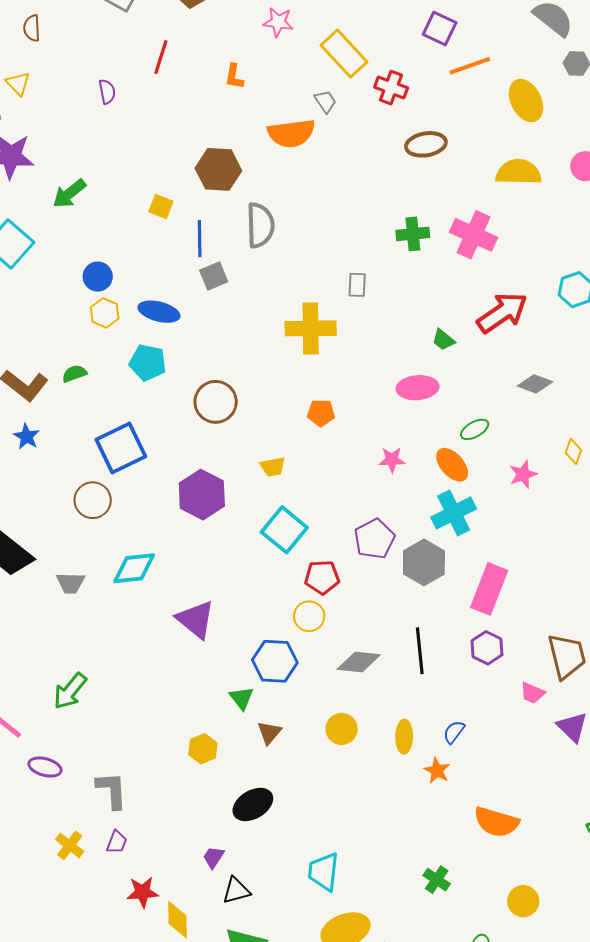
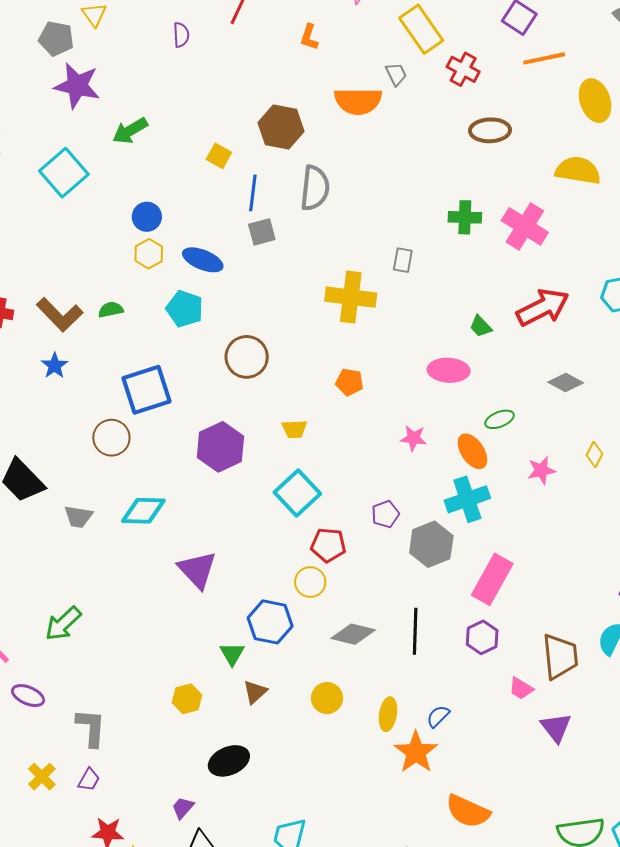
purple pentagon: (374, 539) -> (385, 514), size x0.7
orange star: (437, 771) -> (416, 752), size x1.6

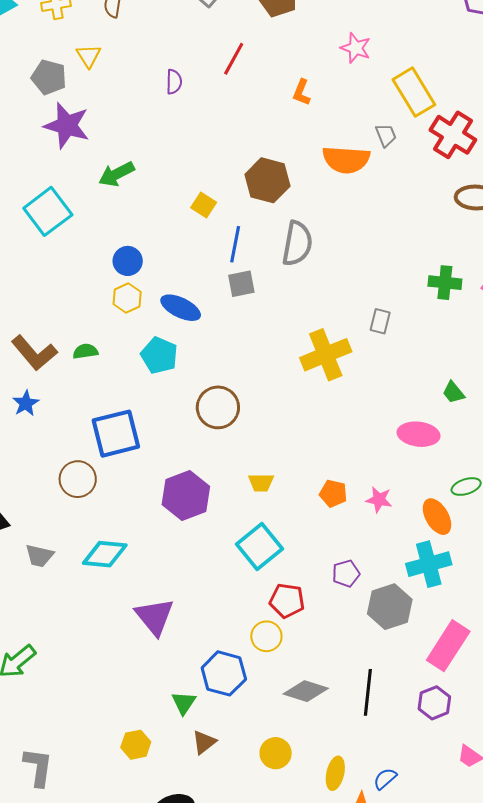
red cross: (463, 69) -> (453, 135), size x1.4
yellow cross: (351, 297) -> (326, 355), turned -33
orange pentagon: (350, 382) -> (333, 493), moved

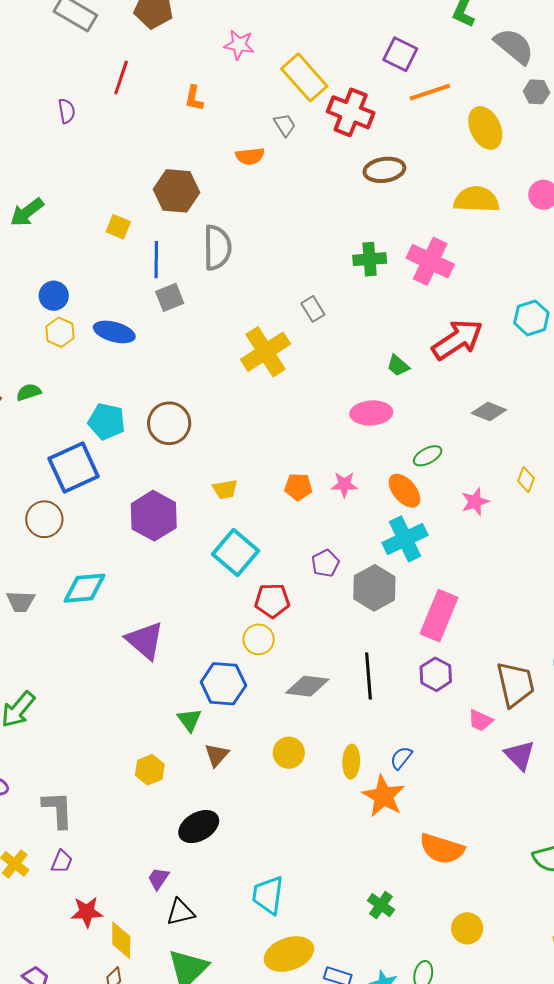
orange semicircle: (346, 160) -> (250, 156), size x0.6
gray rectangle: (380, 321) -> (313, 309), turned -35
cyan pentagon: (159, 355) -> (107, 421), moved

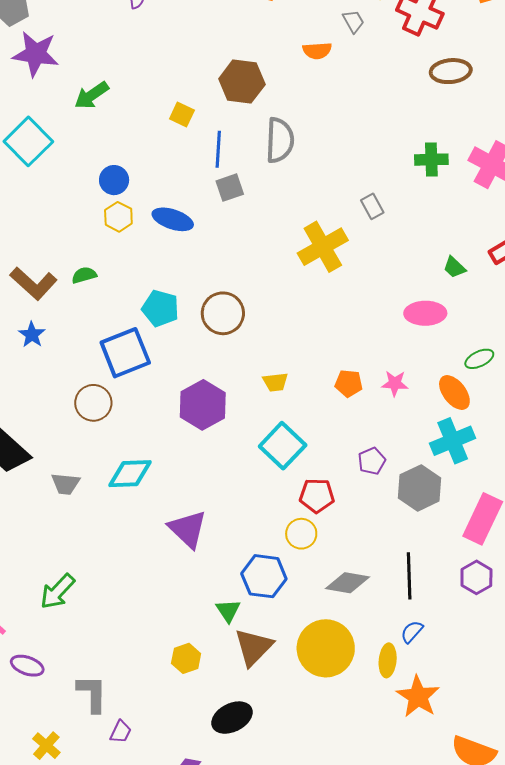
yellow circle: (289, 753) -> (326, 648), size x1.8
brown triangle: (217, 755) -> (253, 647), size x1.6
blue semicircle: (401, 758) -> (412, 632), moved
purple trapezoid: (62, 862) -> (121, 732), moved

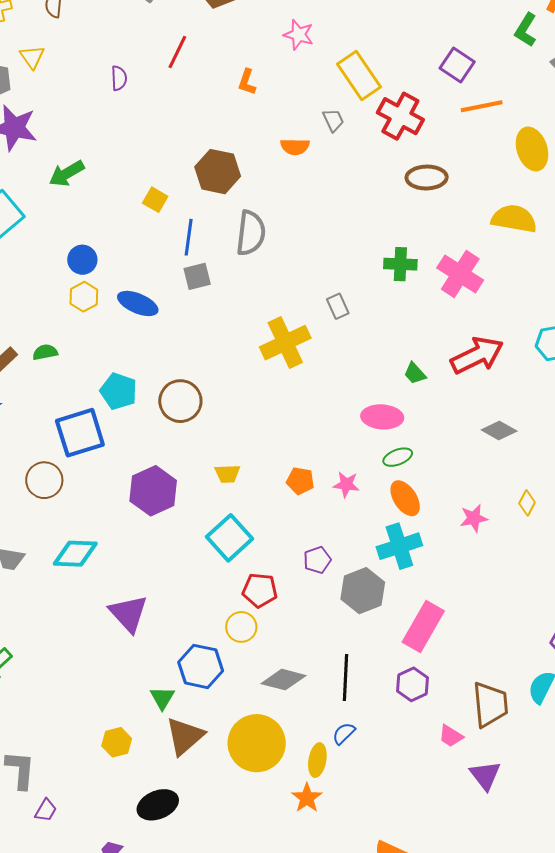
green ellipse: (479, 359) -> (398, 457), moved
orange star: (418, 697) -> (307, 798), moved, size x0.7

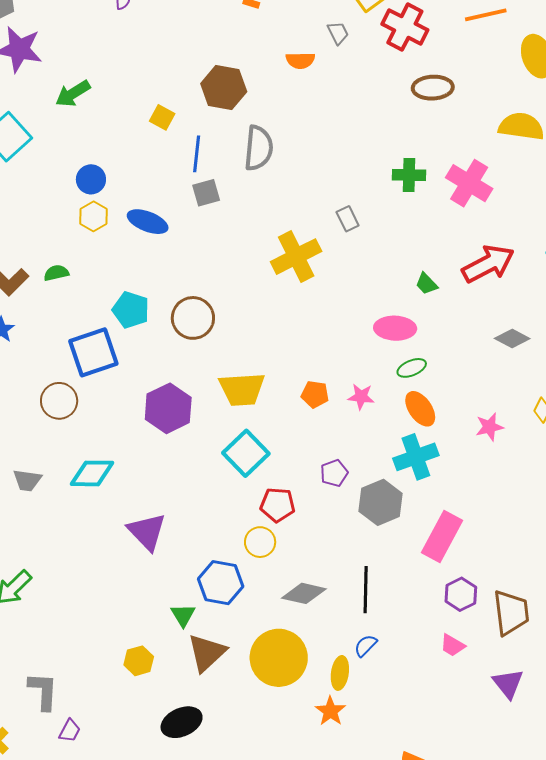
yellow trapezoid: (227, 474) -> (242, 389), size x1.8
purple hexagon: (412, 684) -> (461, 594), moved
pink trapezoid: (451, 736) -> (453, 645), moved

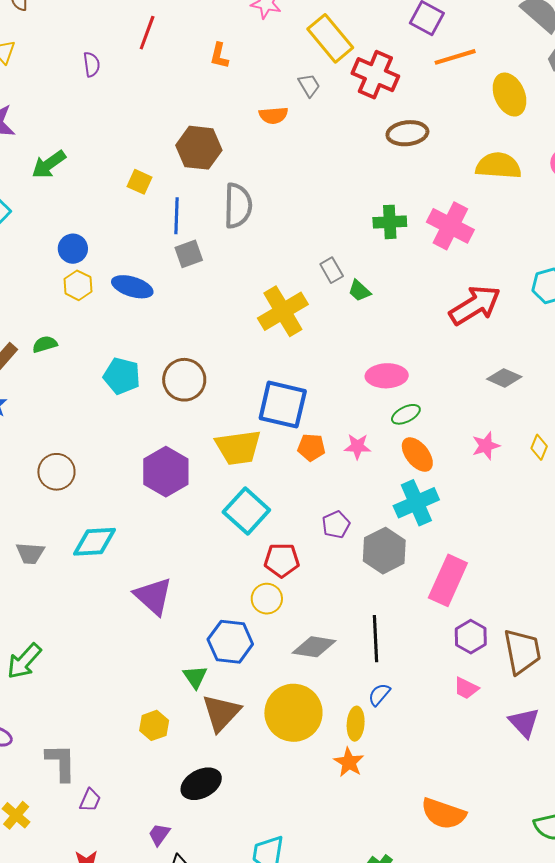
green trapezoid: (426, 284) -> (359, 291), moved
blue square: (93, 352) -> (283, 405), moved, turned 36
pink star: (489, 427) -> (486, 446), moved

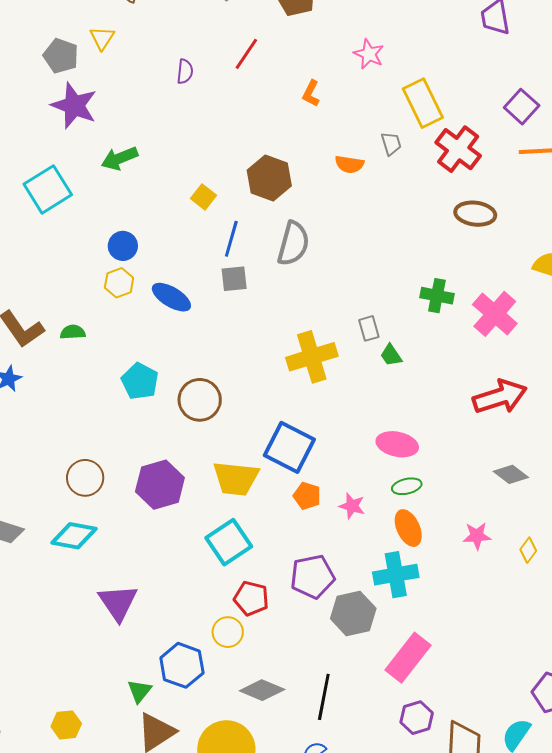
brown circle: (56, 472) -> (85, 478), moved
purple pentagon: (336, 525) -> (312, 577), size x1.6
yellow hexagon: (154, 725) -> (66, 725), moved

